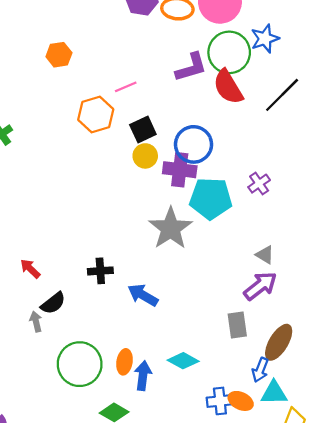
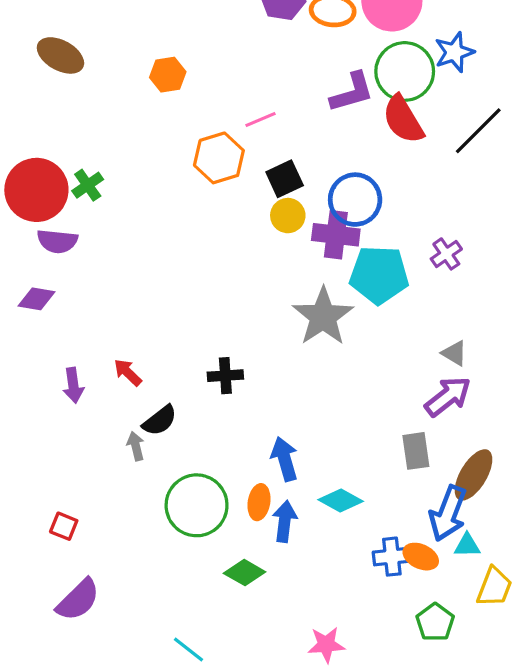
blue arrow: (143, 295) -> (285, 459), moved, turned 44
blue arrow: (260, 370) -> (448, 513), size x1.6
cyan triangle: (274, 393) -> (467, 545), size x0.7

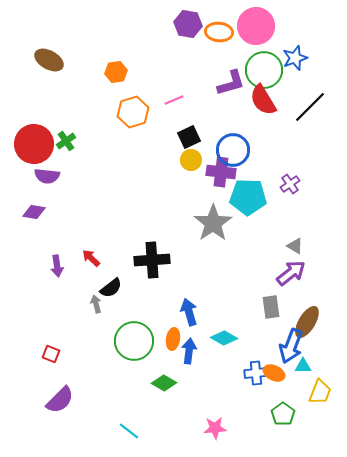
orange hexagon: (219, 158) -> (133, 112), moved
black cross: (225, 376) -> (152, 260), size x1.6

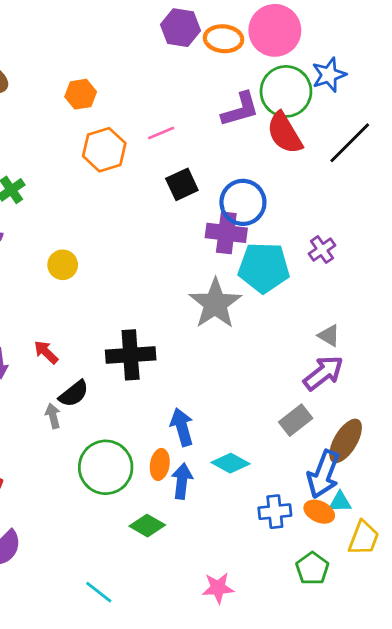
yellow circle: (191, 160) -> (63, 265), moved
gray rectangle: (271, 307) -> (296, 420), turned 60
orange ellipse: (274, 373) -> (319, 512), moved

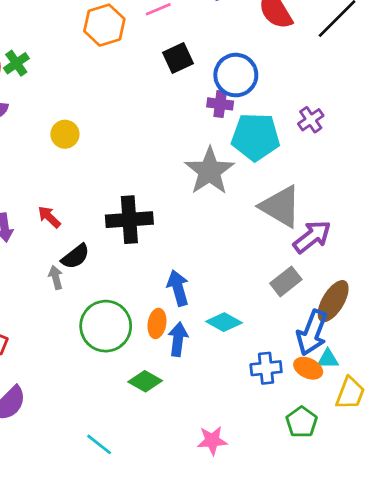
purple cross: (226, 233) -> (220, 104), size x0.7
gray triangle: (329, 336) -> (281, 206), moved, size x2.0

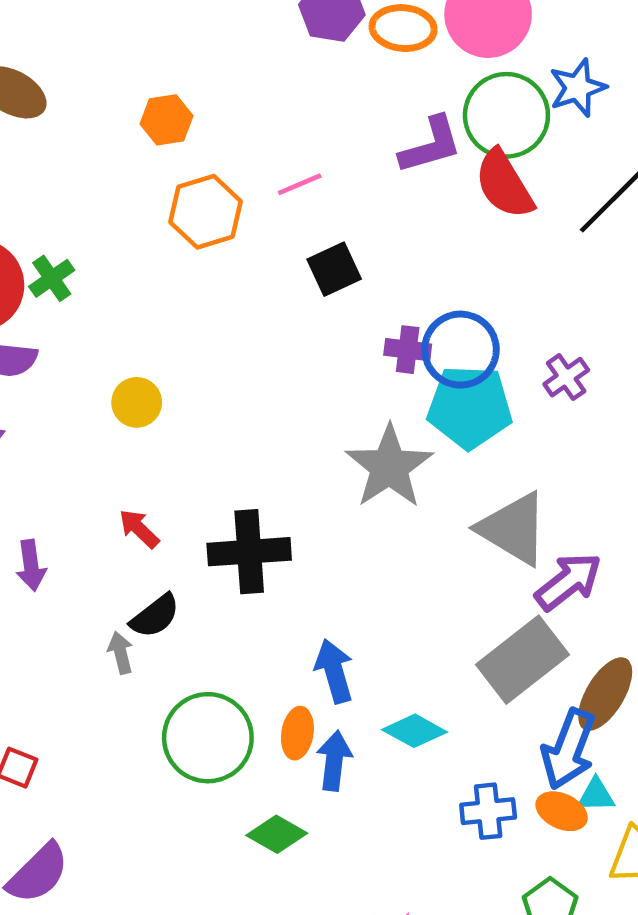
blue circle: (236, 75) -> (460, 350), moved
red arrow: (49, 217) -> (139, 529), moved
gray rectangle: (286, 281) -> (523, 660), size x1.6

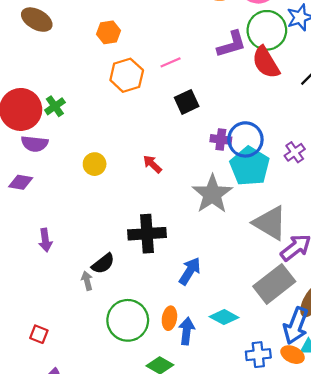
cyan pentagon: (470, 407) -> (250, 166), turned 30
red arrow: (139, 529) -> (152, 164), moved
blue arrow: (334, 671) -> (190, 271), moved, turned 48

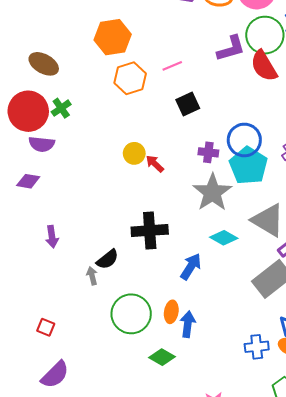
brown ellipse: (37, 20) -> (44, 64), moved
orange hexagon: (108, 32) -> (113, 37), size x1.6
purple cross: (221, 139) -> (208, 152), moved
yellow circle: (95, 164) -> (134, 153), moved
cyan diamond: (224, 317) -> (224, 238), moved

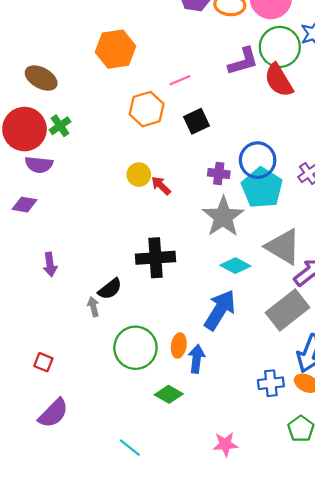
orange hexagon: (130, 78) -> (147, 109), moved
blue arrow: (191, 267) -> (220, 310), moved, size x1.4

